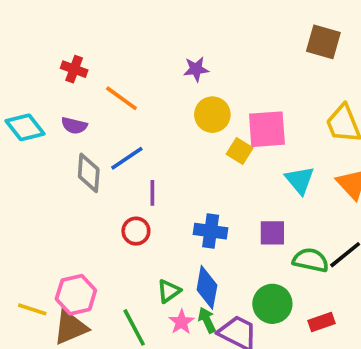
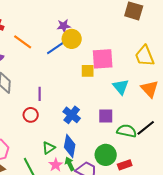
yellow circle: (212, 115) -> (72, 39), moved
yellow square: (240, 151) -> (88, 71), turned -32
blue line: (127, 158) -> (56, 48), moved
blue cross: (211, 231) -> (72, 115), turned 30
red rectangle: (322, 322) -> (125, 165), moved

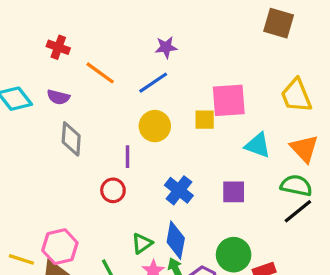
yellow circle: (72, 39) -> (155, 126), moved
cyan triangle: (121, 87) -> (258, 145), turned -30
green semicircle: (127, 131) -> (296, 186), moved

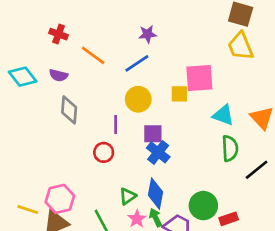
yellow trapezoid: (296, 95) -> (241, 46), moved
green semicircle: (296, 186) -> (230, 148), moved, turned 75
purple square: (234, 192) -> (153, 134), moved

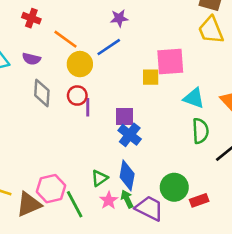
yellow circle: (138, 99) -> (80, 64), moved
red circle: (104, 152) -> (77, 96), moved
pink hexagon: (60, 199) -> (51, 189), moved

